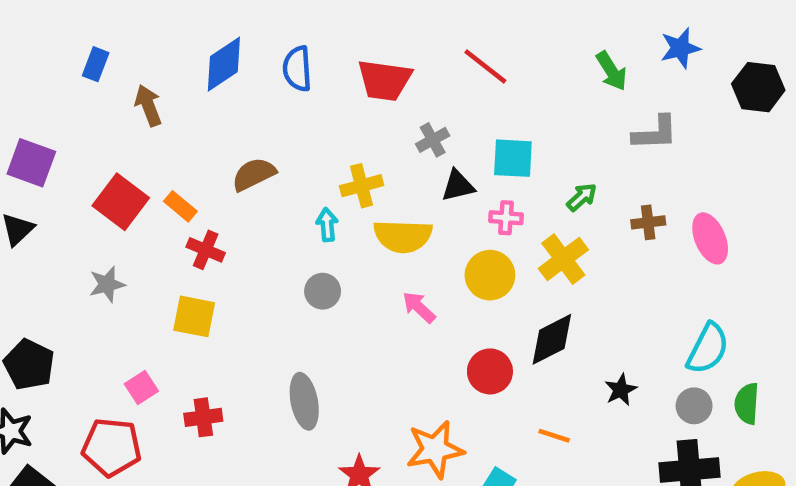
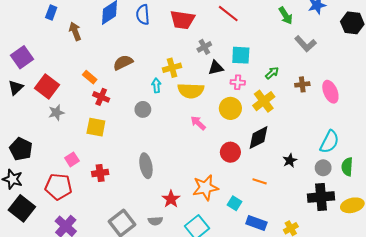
gray L-shape: (655, 133) -> (305, 44), turned 50
purple square: (31, 163) -> (22, 57), turned 35
red square: (121, 202) -> (47, 86), moved
gray circle: (323, 291) -> (143, 109), moved

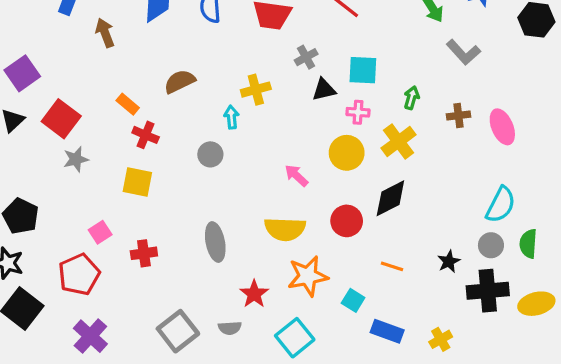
green arrow: (272, 73) -> (411, 98), turned -32
yellow semicircle: (191, 91) -> (285, 229), moved
black star: (290, 160) -> (449, 261), moved
red pentagon: (58, 187) -> (79, 274), turned -30

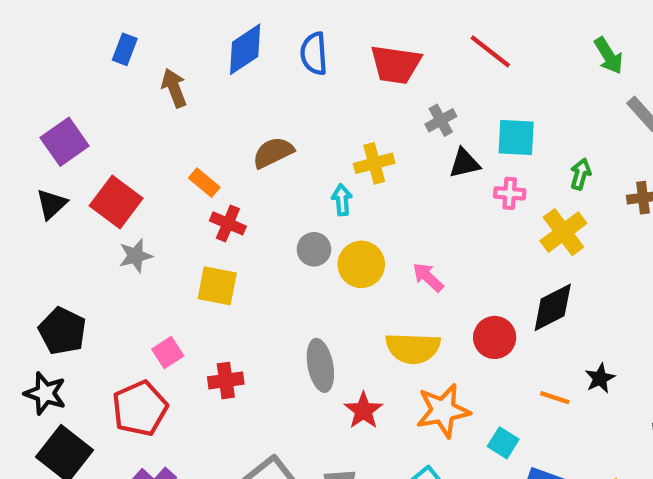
yellow circle: (347, 153) -> (361, 264), moved
black star: (449, 261) -> (600, 378), moved
red star: (254, 294) -> (363, 411), moved

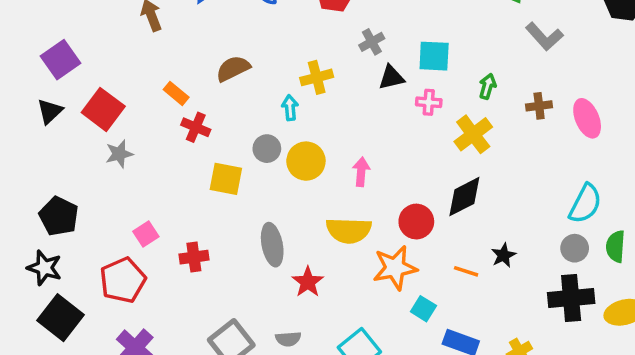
pink arrow: (428, 277) -> (361, 172), turned 52
yellow square: (217, 286) -> (226, 179), moved
orange star: (443, 411) -> (395, 268), moved

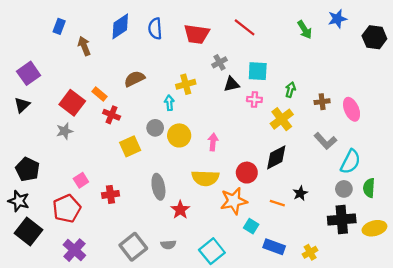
gray L-shape: (544, 36) -> (325, 141), moved
red square: (103, 109) -> (72, 103), moved
yellow square: (226, 179) -> (130, 146), turned -35

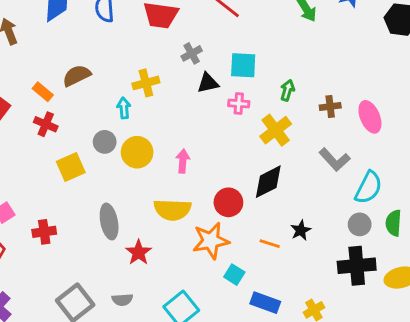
orange rectangle: (100, 94) -> (43, 92), moved

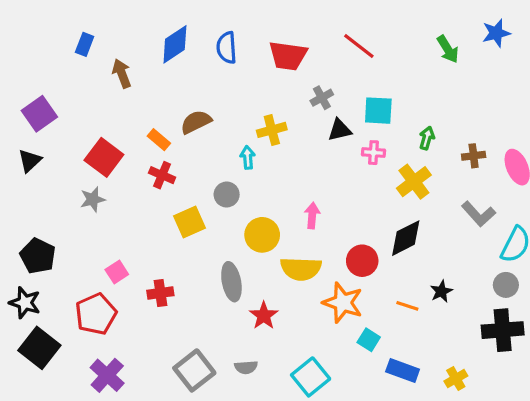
yellow circle: (137, 152) -> (262, 235), moved
orange star: (211, 241) -> (343, 303), turned 30

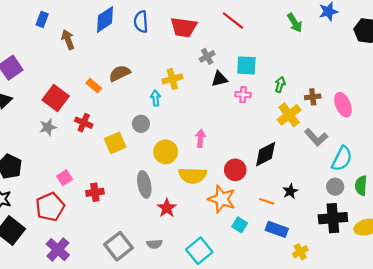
red cross: (162, 175) -> (84, 123), moved
yellow cross: (414, 182) -> (289, 115), moved
blue rectangle: (403, 370) -> (277, 229), moved

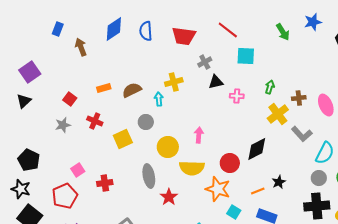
cyan square: (246, 65) -> (246, 56), moved
brown semicircle: (120, 73) -> (132, 90), moved
orange rectangle: (94, 86) -> (104, 88), turned -56
red square: (56, 98) -> (70, 99), size x0.6
orange line: (267, 201) -> (258, 191), turned -40

